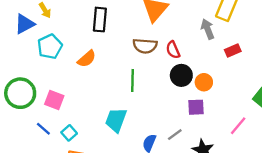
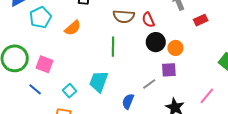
pink line: (238, 126) -> (207, 96), moved
cyan square: (69, 133) -> (69, 91), moved
gray line: (175, 135) -> (149, 84), moved

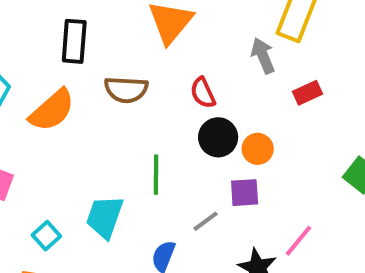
brown semicircle: (124, 16) -> (126, 90), moved
orange semicircle: (73, 28) -> (52, 110), size x1.4
green line: (113, 47) -> (156, 175), moved
pink line: (207, 96) -> (298, 241), moved

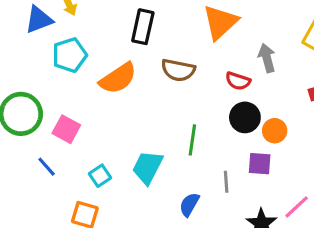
gray arrow: (263, 56) -> (267, 58), moved
red semicircle: (203, 93) -> (238, 81), turned -55
gray line: (206, 221) -> (226, 182), turned -65

